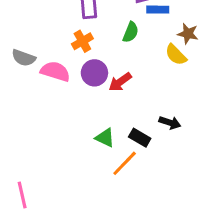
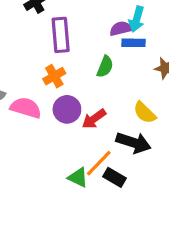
yellow semicircle: (176, 55) -> (145, 113), moved
black arrow: (170, 123) -> (134, 143), moved, size x1.5
orange line: (125, 163) -> (99, 163), moved

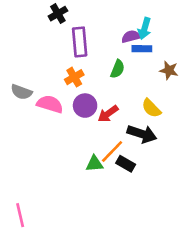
green triangle: (78, 177) -> (95, 164), turned -30

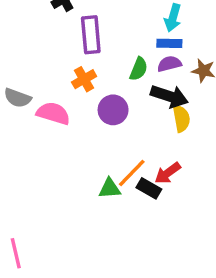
purple semicircle: (131, 37) -> (169, 64), moved
purple circle: (85, 106) -> (113, 110), moved
yellow semicircle: (151, 108) -> (181, 118), turned -145
red arrow: (108, 114) -> (168, 173), moved
black arrow: (142, 134) -> (169, 96), moved

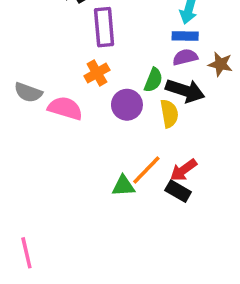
green semicircle: (139, 69) -> (153, 80), moved
yellow semicircle: (181, 118) -> (169, 114), moved
black rectangle: (149, 188) -> (178, 191), moved

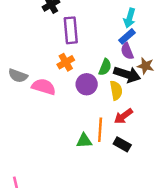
blue rectangle: (185, 36) -> (127, 36), turned -42
purple semicircle: (185, 57) -> (127, 51), turned -98
brown star: (220, 64) -> (146, 66), moved
orange line: (146, 170) -> (100, 130), turned -40
red arrow: (183, 170) -> (123, 116), moved

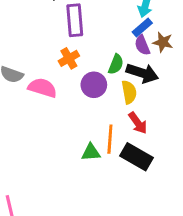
brown star: (146, 66) -> (163, 42), moved
red arrow: (123, 116) -> (138, 123), turned -90
black rectangle: (122, 144) -> (136, 157), size x1.5

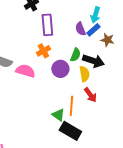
purple semicircle: (142, 45) -> (80, 29), moved
green triangle: (91, 152) -> (58, 115), turned 40
black rectangle: (136, 157) -> (70, 131), moved

